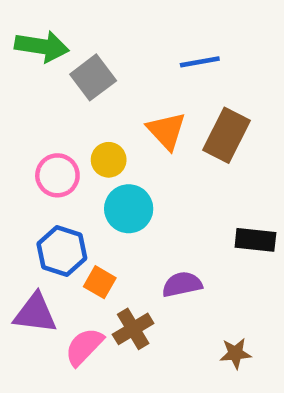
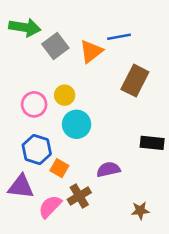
orange triangle: (166, 131) -> (91, 51), moved, turned 35

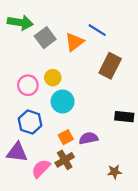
blue line: (119, 37) -> (97, 30), turned 42
orange square: (59, 168) -> (66, 137), moved, turned 32

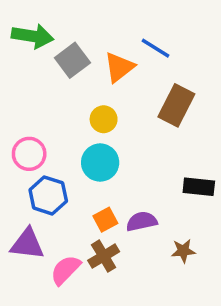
yellow circle: (53, 78) -> (104, 119), moved
pink circle: (28, 85) -> (29, 154), moved
brown star: (114, 172) -> (183, 251), moved

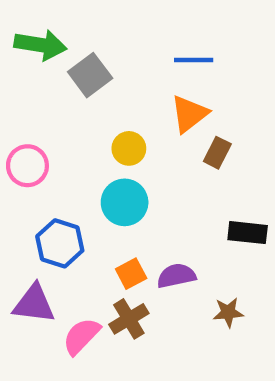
blue line: (156, 48) -> (194, 60), turned -32
orange triangle: (119, 67) -> (189, 114), moved
brown rectangle: (176, 105) -> (217, 153), moved, size x0.6
pink circle: (29, 154) -> (27, 166), moved

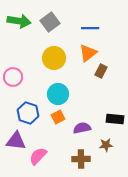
gray square: (90, 75) -> (50, 22), moved
yellow circle: (129, 148) -> (54, 58), moved, size x1.5
black rectangle: (248, 233) -> (115, 119), moved
orange square: (131, 274) -> (58, 117), moved
brown cross: (129, 319) -> (81, 159), moved, turned 30

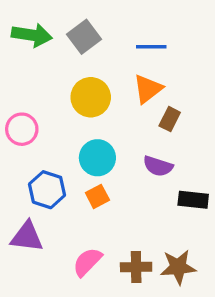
purple semicircle: (82, 128) -> (158, 166), moved, turned -150
brown star: (106, 145) -> (178, 267), moved, size x1.5
pink semicircle: (38, 156) -> (87, 262), moved

